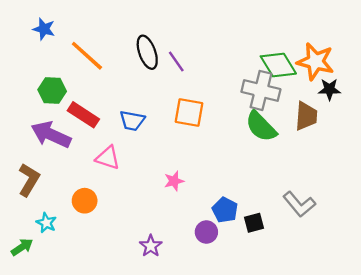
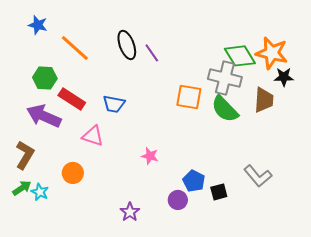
orange square: (189, 113) -> (189, 97), moved
pink star: (174, 181) -> (150, 156), turned 30
green arrow: (22, 247) -> (22, 188), moved

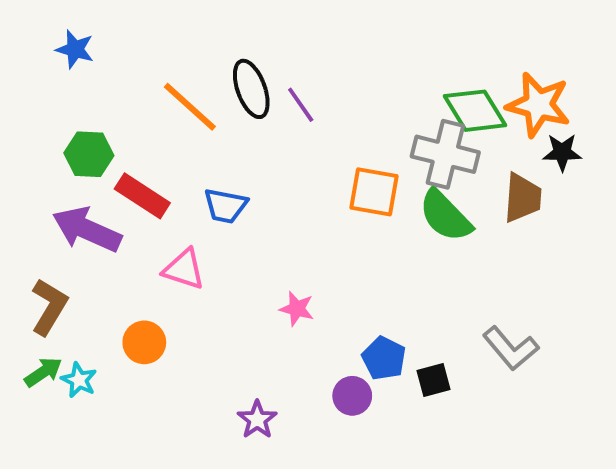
orange line: (75, 48) -> (190, 107), moved

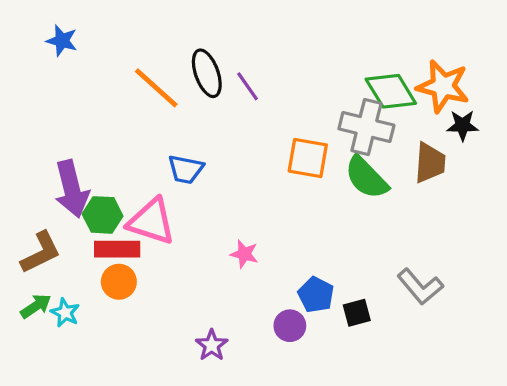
green hexagon: (89, 154) -> (103, 215), moved
red rectangle: (142, 196) -> (117, 249), moved, turned -33
purple arrow: (87, 230) -> (72, 189), turned -128
pink triangle: (184, 269) -> (151, 221), size x1.4
brown L-shape: (49, 307) -> (41, 252), turned 33

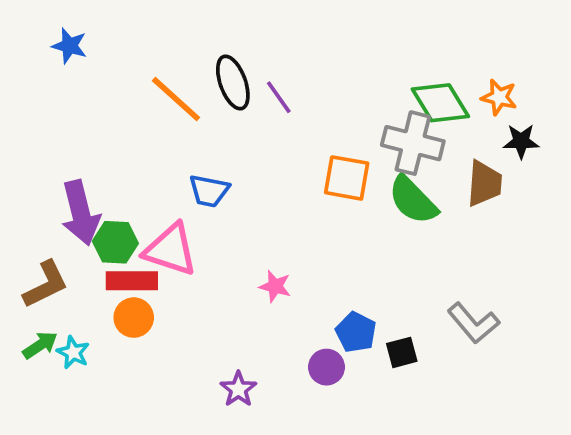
orange star: (443, 86) -> (499, 97), size x0.6

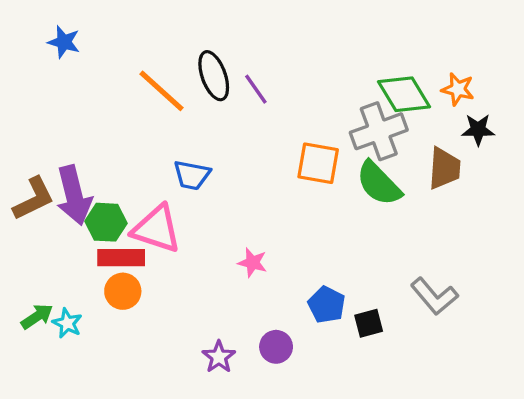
gray cross: (413, 143) -> (379, 131), turned -34
brown L-shape: (46, 284) -> (34, 199), moved
purple circle: (326, 367) -> (276, 347), moved

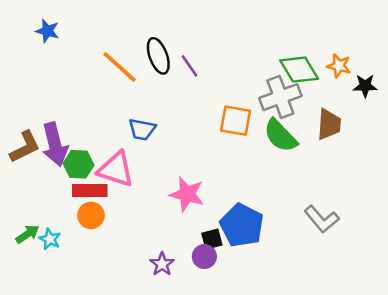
black star: (478, 130) -> (365, 86), moved
pink star: (252, 263) -> (187, 194), size x1.6
blue pentagon: (327, 305) -> (242, 225), size x1.6
black square: (369, 323) -> (212, 239), moved

